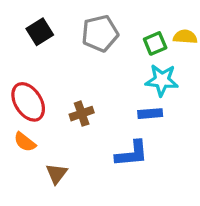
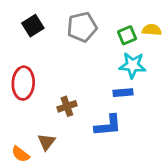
red ellipse: (28, 102) -> (23, 83), turned 36
brown cross: (82, 114) -> (67, 106), moved
orange semicircle: (25, 142) -> (20, 154), moved

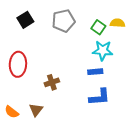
green square: (127, 35) -> (98, 27), turned -32
blue L-shape: (108, 125) -> (99, 97), moved
orange semicircle: (20, 154) -> (12, 112), moved

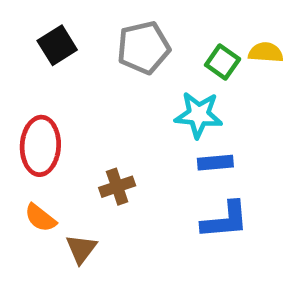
cyan star: (103, 51) -> (199, 115), moved
orange semicircle: (12, 112) -> (40, 218), moved

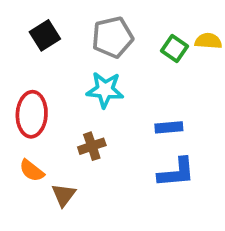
cyan star: (199, 115) -> (105, 90), moved

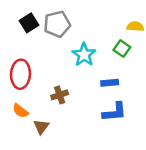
gray pentagon: (112, 37) -> (57, 24), moved
green square: (174, 48) -> (122, 49), moved
cyan star: (105, 90) -> (84, 55), moved, turned 30

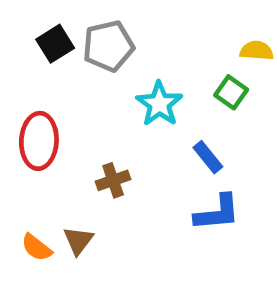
blue rectangle: (110, 83) -> (208, 157), turned 56
orange semicircle: (20, 111) -> (37, 247), moved

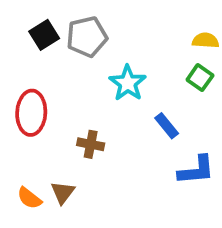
green square: (231, 92) -> (200, 78), moved
brown cross: (113, 180) -> (91, 144), turned 30
blue L-shape: (217, 213) -> (196, 170), moved

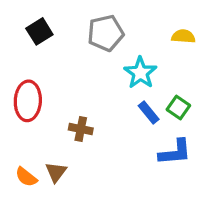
gray pentagon: (87, 37) -> (106, 33), moved
green square: (200, 78) -> (178, 108), moved
cyan star: (128, 83) -> (140, 73), moved

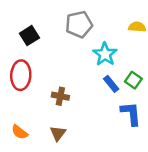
black square: (39, 31) -> (29, 36), moved
blue L-shape: (175, 152) -> (131, 114), turned -90
brown triangle: (56, 172) -> (58, 133), moved

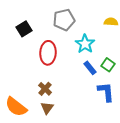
red ellipse: (21, 75) -> (48, 53), moved
brown cross: (60, 96) -> (45, 89), moved, turned 32
orange semicircle: (20, 132) -> (16, 107), size x1.6

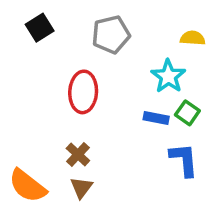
black square: (24, 29) -> (40, 28), moved
cyan star: (85, 44) -> (168, 76), moved
blue rectangle: (90, 68) -> (156, 118), turned -40

